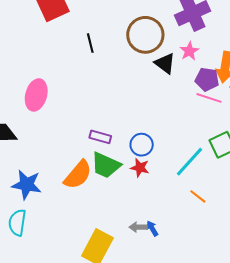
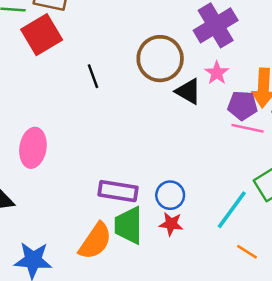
purple rectangle: (100, 137) -> (118, 191), size x1.4
green trapezoid: (106, 165) -> (129, 225), turned 72

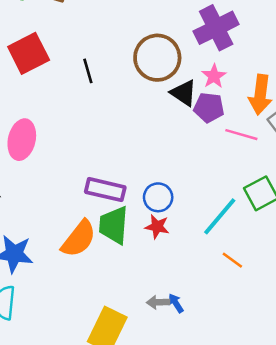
red square: (42, 35) -> (29, 53), moved
purple pentagon: (242, 105) -> (209, 108), moved

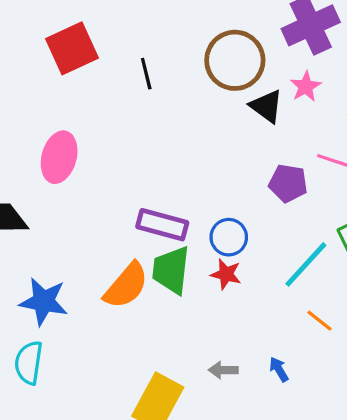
purple pentagon: (209, 108) -> (288, 183), moved
blue arrow: (176, 303) -> (279, 369), moved

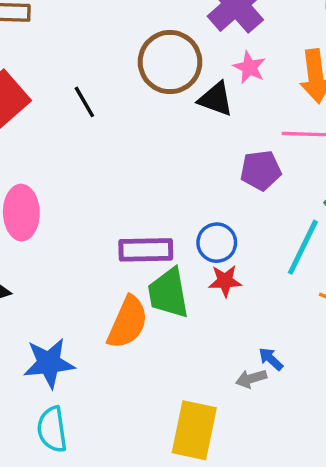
blue arrow: (279, 369) -> (271, 359), moved

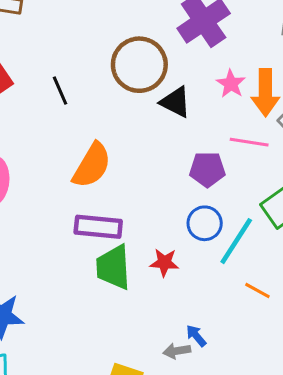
pink star: (249, 67) -> (231, 84), moved
blue circle: (217, 243) -> (205, 223), moved
orange semicircle: (128, 322) -> (92, 165), moved

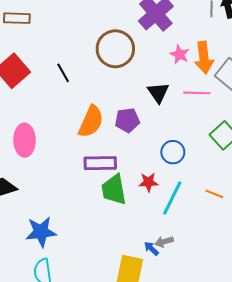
black triangle: (175, 102) -> (158, 92), moved, turned 35
purple pentagon: (207, 169) -> (127, 120), moved
cyan line: (236, 241) -> (172, 198), moved
blue arrow: (196, 336) -> (151, 248), moved

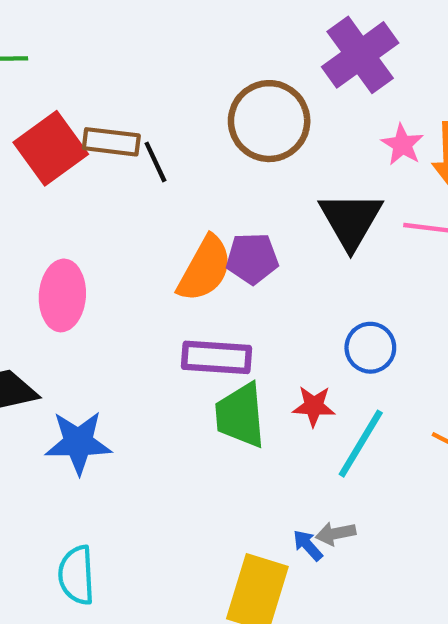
brown rectangle: (17, 18) -> (111, 142), moved
black triangle: (158, 92) -> (351, 220), size x1.4
purple pentagon: (127, 120) -> (252, 258), moved
blue star: (41, 232) -> (78, 443), moved

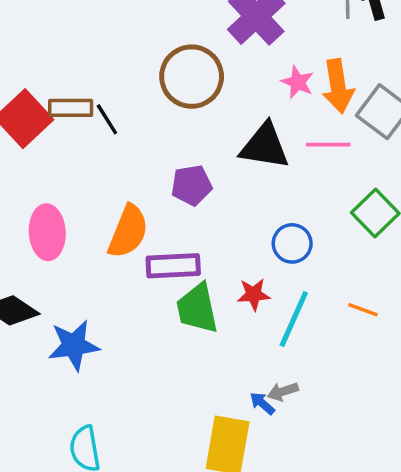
black triangle: (351, 220) -> (265, 146), turned -44
orange semicircle: (205, 269) -> (128, 231), moved

